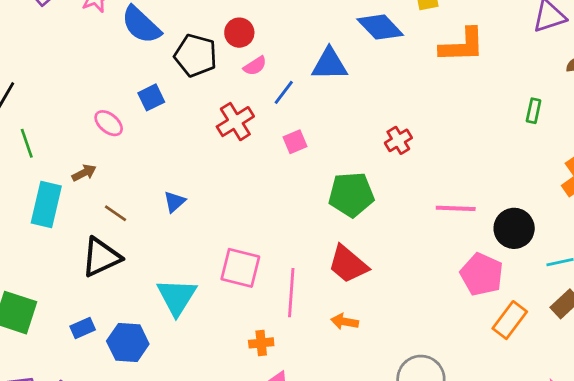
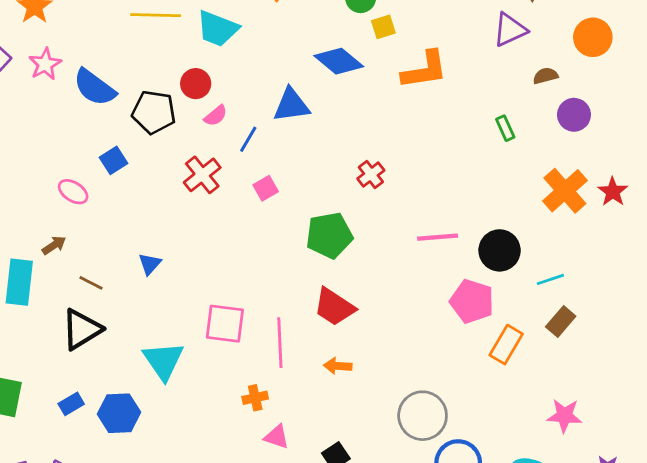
green rectangle: (534, 111) -> (505, 128), turned -30

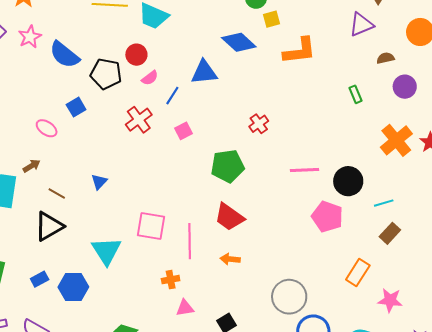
orange rectangle: (506, 345) -> (358, 272), moved
pink triangle: (277, 437) -> (185, 308), turned -30

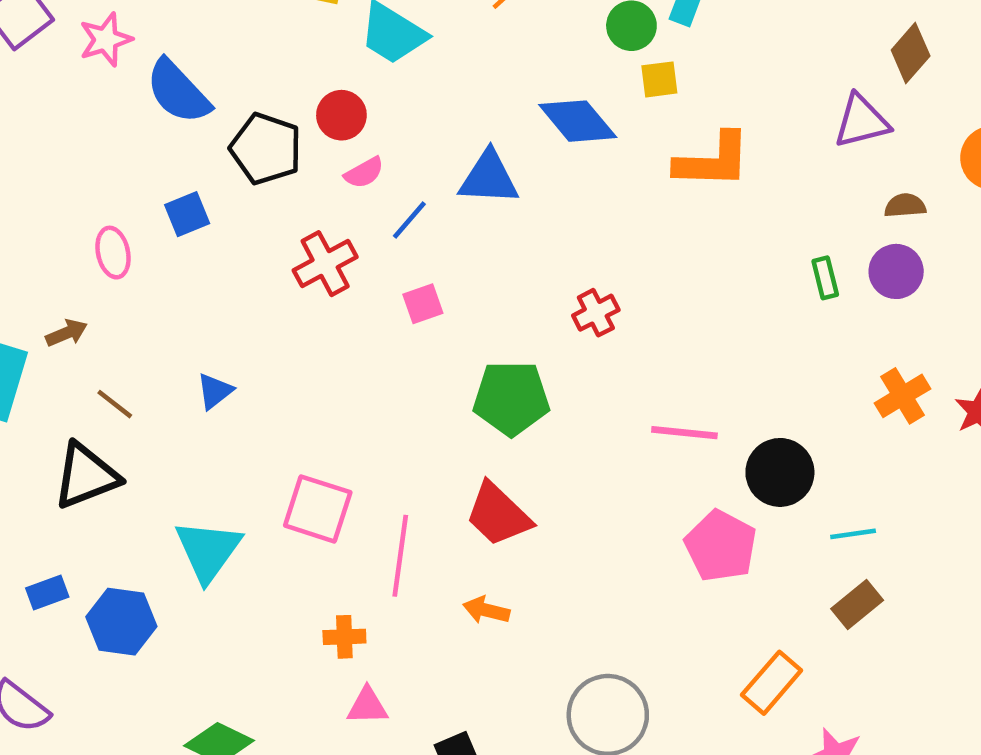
purple circle: (405, 87) -> (896, 271), moved
pink ellipse: (47, 128) -> (113, 253), turned 35
orange cross: (396, 140) -> (902, 396), size x0.7

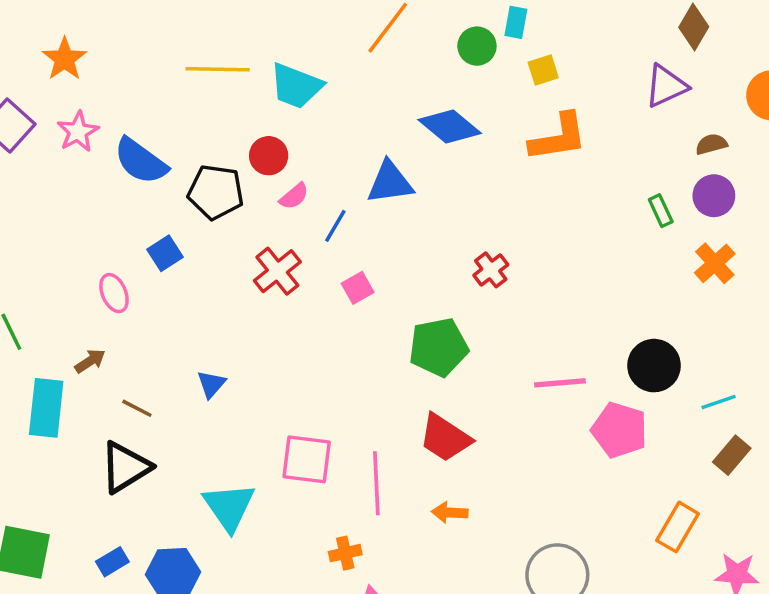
yellow square: (659, 79) -> (543, 70), moved
orange cross: (902, 396) -> (715, 263), moved
pink line: (684, 433) -> (560, 383), moved

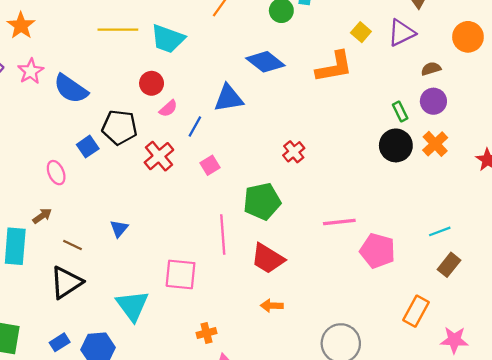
yellow square: (543, 70) -> (361, 32), moved, turned -30
black pentagon: (216, 192) -> (120, 127), moved
black circle: (654, 366) -> (396, 145), moved
pink line: (376, 483) -> (223, 235), moved

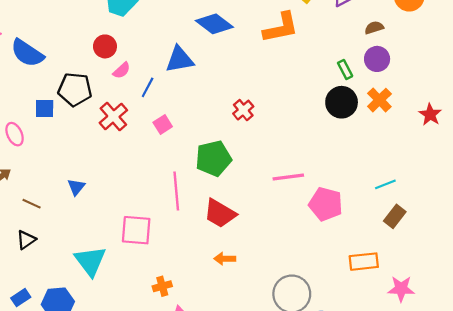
blue square: (88, 147) -> (45, 109), turned 36
black triangle: (66, 282) -> (26, 240), size x0.6
orange rectangle: (416, 311) -> (364, 262), turned 56

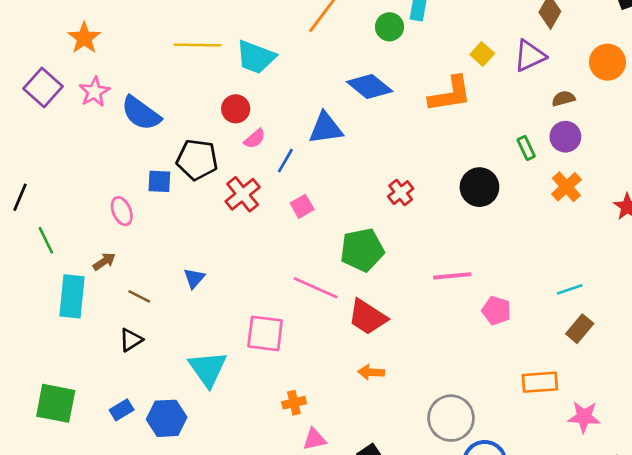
black circle: (342, 102) -> (479, 187), moved
pink line: (176, 191) -> (315, 288), turned -63
pink pentagon: (326, 204) -> (496, 311), size x0.7

